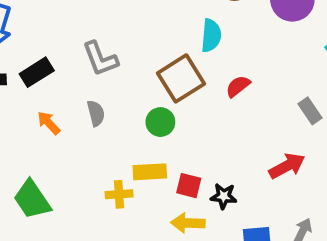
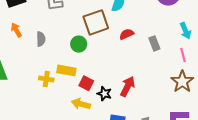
gray rectangle: (310, 111) -> (154, 43), moved
gray semicircle: (96, 113) -> (41, 39), moved
red arrow: (287, 166) -> (127, 86), moved, turned -48

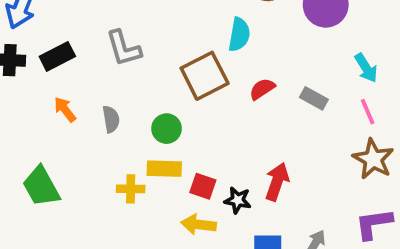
gray rectangle: (154, 43) -> (314, 98), turned -32
green circle: (79, 44) -> (167, 129), moved

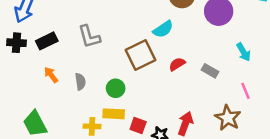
cyan semicircle: (239, 35) -> (163, 29), turned 45
pink line: (368, 112) -> (245, 91), moved
brown star: (373, 159) -> (228, 118), moved

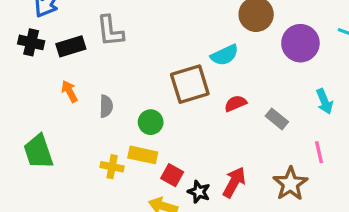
gray L-shape: (89, 37) -> (110, 31), moved

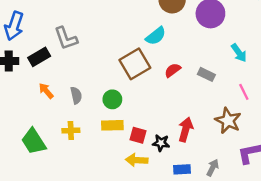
yellow cross: (112, 167) -> (71, 130), moved

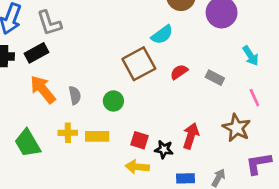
gray L-shape: (66, 38) -> (49, 23), moved
orange arrow: (46, 91) -> (43, 89), size x1.6
yellow rectangle: (112, 125) -> (97, 136), moved

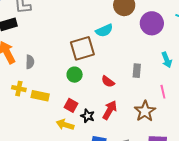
red semicircle: (179, 72) -> (108, 82), moved, turned -120
gray rectangle: (215, 78) -> (137, 71), turned 56
green circle: (113, 101) -> (75, 75), moved

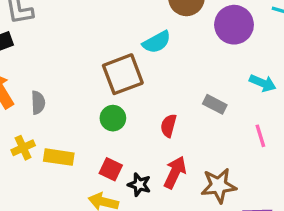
cyan arrow: (167, 60) -> (263, 83), turned -42
gray rectangle: (137, 71) -> (215, 104), turned -64
red semicircle: (108, 82) -> (169, 126), turned 72
yellow cross: (19, 89) -> (23, 148), turned -32
brown star: (145, 111) -> (219, 186), moved, turned 30

